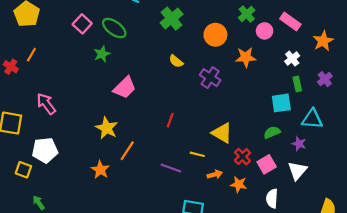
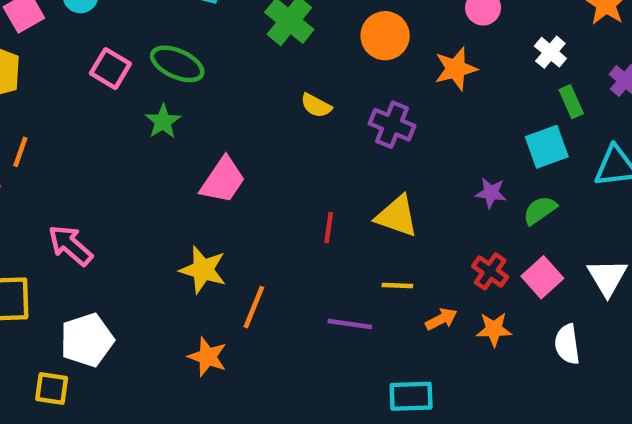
yellow triangle: (222, 133) -> (397, 216), moved
purple star: (299, 144) -> (491, 193), moved

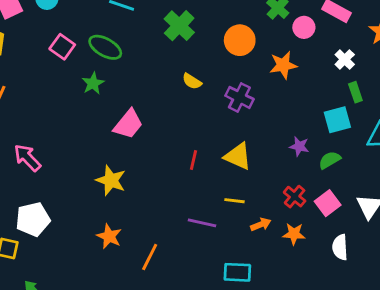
orange line: (254, 307) -> (150, 257), moved

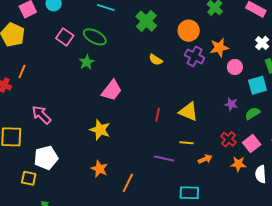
pink circle: (304, 27) -> (235, 67), moved
purple cross: (239, 97) -> (195, 56), moved
orange star: (294, 234) -> (238, 164), moved

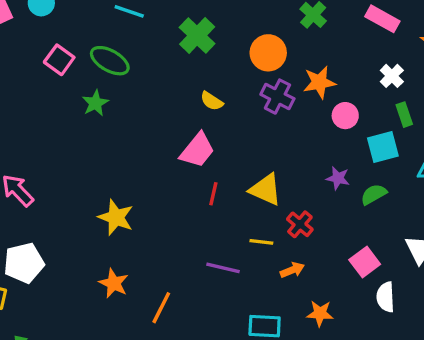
pink trapezoid: (112, 90) -> (197, 150), moved
red cross: (228, 139) -> (300, 224), moved
pink square: (252, 143) -> (365, 262), moved
orange star: (238, 164) -> (320, 313), moved

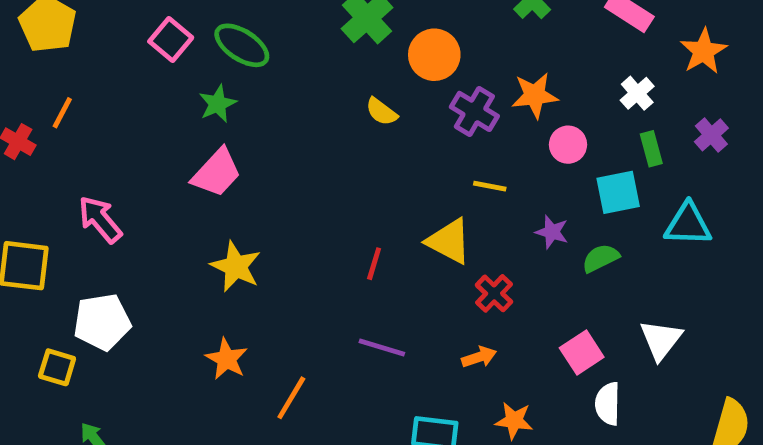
orange circle: (268, 53) -> (434, 55), moved
pink trapezoid: (197, 150) -> (217, 173), moved
red line: (213, 194) -> (374, 264), moved
yellow line: (261, 242) -> (490, 186), moved

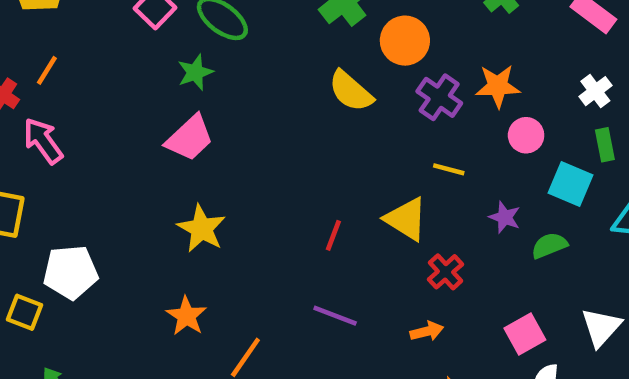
yellow semicircle: (381, 112) -> (351, 91), size x1.5
cyan square: (618, 192) -> (570, 184), turned 30
pink arrow: (100, 219) -> (43, 141), moved

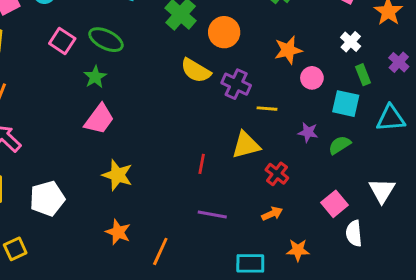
purple cross: (439, 97) -> (236, 84), moved
yellow triangle: (406, 219) -> (246, 145), turned -36
white pentagon: (71, 272) -> (47, 199), moved
yellow square: (25, 312) -> (15, 249), turned -35

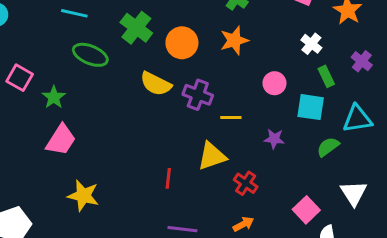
green ellipse: (106, 40) -> (90, 55), moved
pink square: (62, 41) -> (20, 78), moved
orange star: (288, 50) -> (234, 40), moved
green semicircle: (340, 145) -> (328, 147), moved

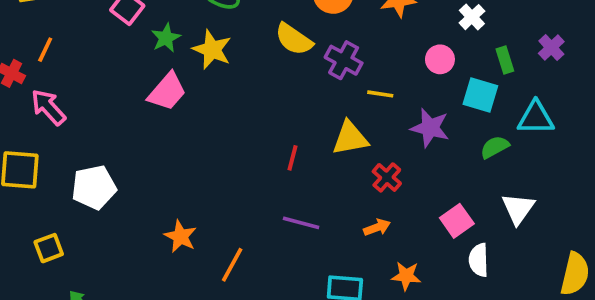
white cross: (311, 44) -> (472, 17), moved
purple star: (274, 139) -> (430, 128), size x1.5
yellow star: (83, 196) -> (212, 50), moved

